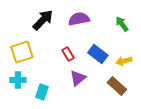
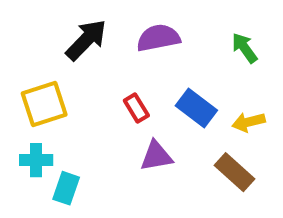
purple triangle: (78, 78) -> (156, 156), turned 30
cyan rectangle: (42, 92) -> (66, 188), moved

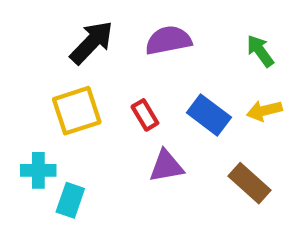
yellow square: (44, 104) -> (77, 111), moved
yellow arrow: (249, 122) -> (264, 111), moved

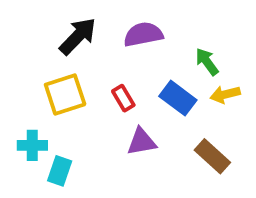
green arrow: (260, 51) -> (207, 62), moved

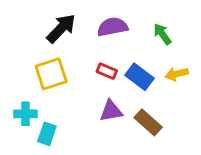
green arrow: (207, 62) -> (162, 34), moved
red rectangle: (123, 98) -> (107, 71), moved, turned -36
brown rectangle: (212, 156) -> (148, 122), moved

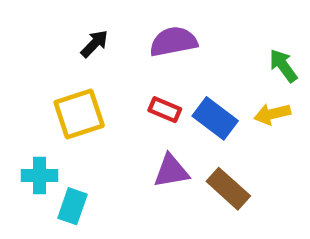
black arrow: (61, 28) -> (94, 44), size x0.6
green arrow: (162, 34) -> (283, 66), moved

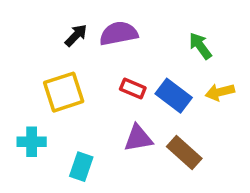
purple semicircle: (173, 42) -> (119, 33), moved
green arrow: (283, 66) -> (200, 46), moved
cyan rectangle: (72, 206) -> (81, 167), moved

